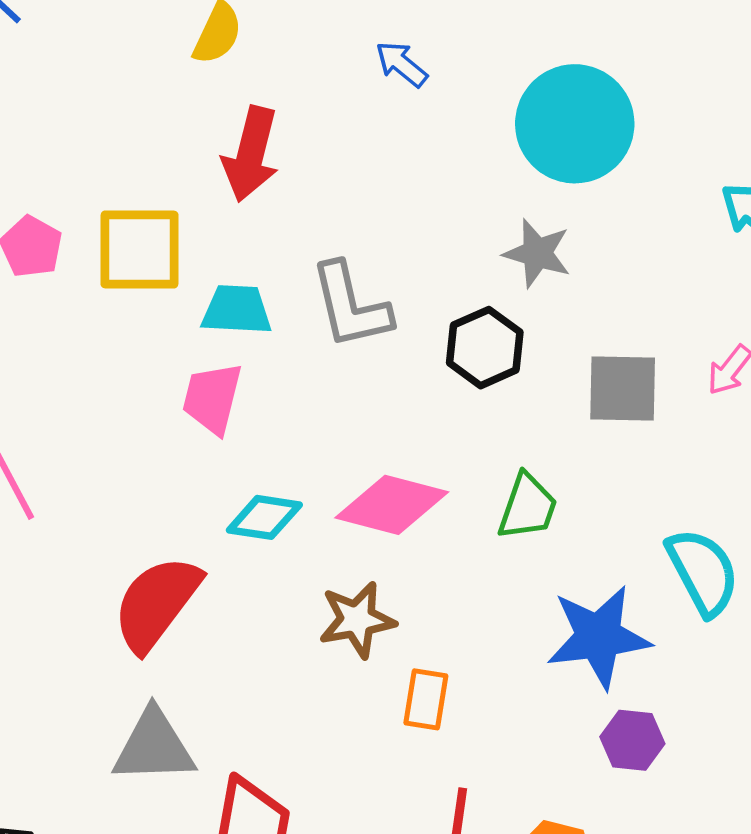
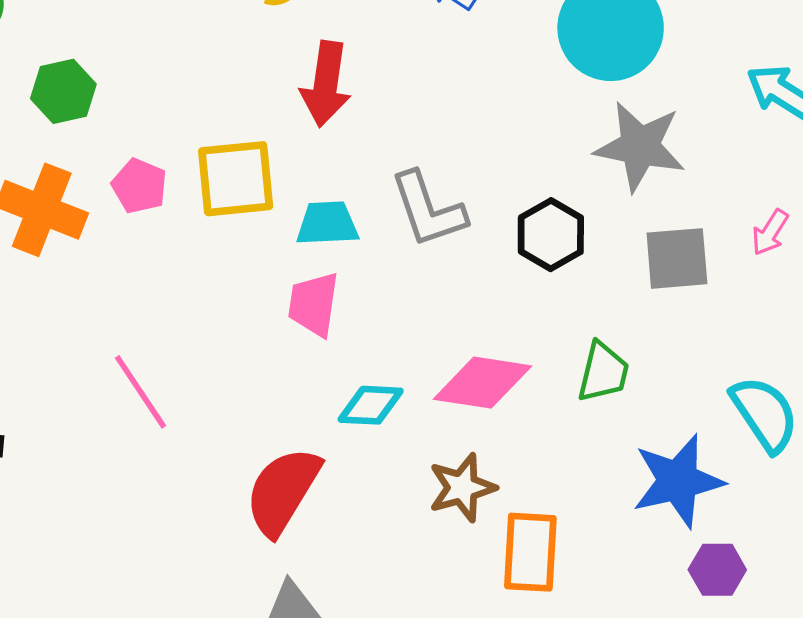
gray star: (537, 253) -> (640, 146), moved, size x1.5
orange rectangle: (426, 699) -> (530, 552), size x1.5

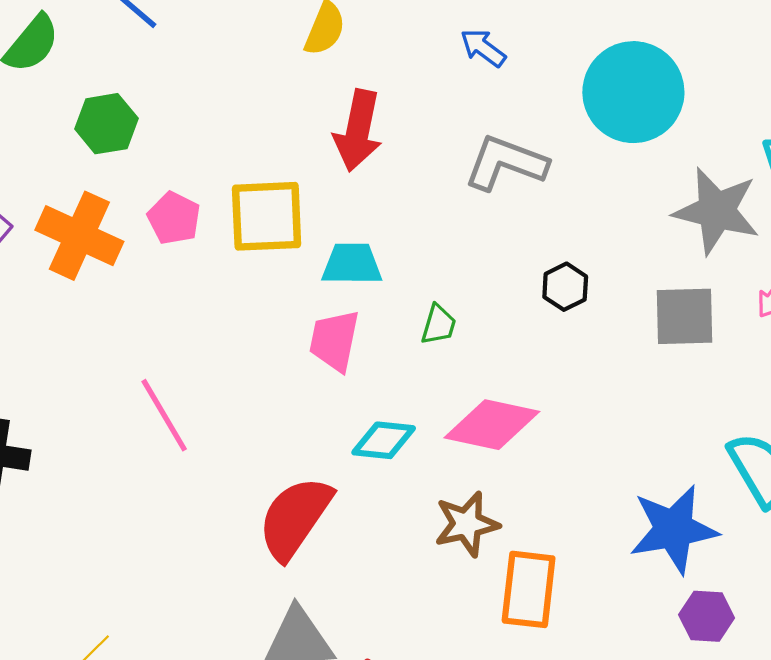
gray star: (640, 146) -> (716, 211), moved
gray L-shape: (428, 210) -> (506, 163), moved, turned 126
black hexagon: (551, 235) -> (565, 287), size x0.7
green trapezoid: (603, 372) -> (439, 325), moved, size x0.7

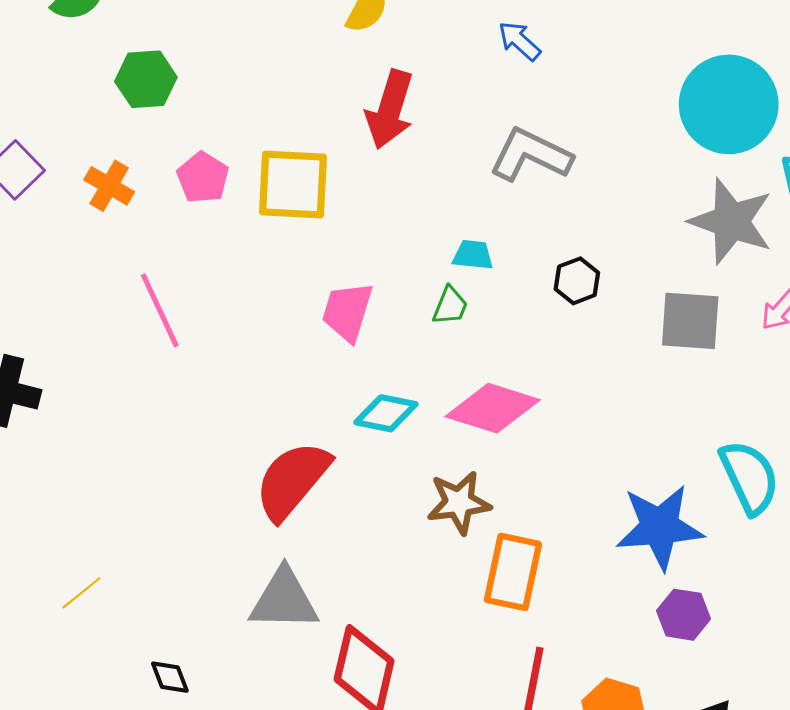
cyan circle: (633, 92) -> (729, 104), moved
orange cross: (79, 236) -> (109, 186), size x0.6
cyan trapezoid: (352, 264) -> (473, 255), moved, size x0.7
pink line: (164, 415) -> (160, 310), moved

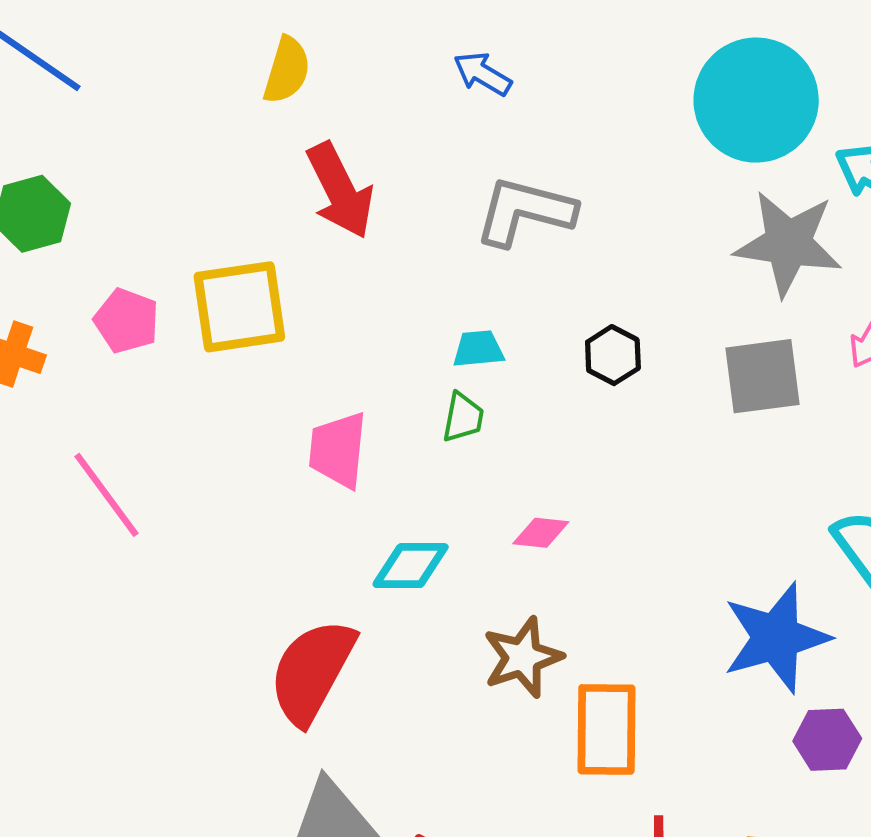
red arrow: (390, 110) -> (340, 190), turned -32
pink diamond: (493, 408) -> (541, 533), size x0.5

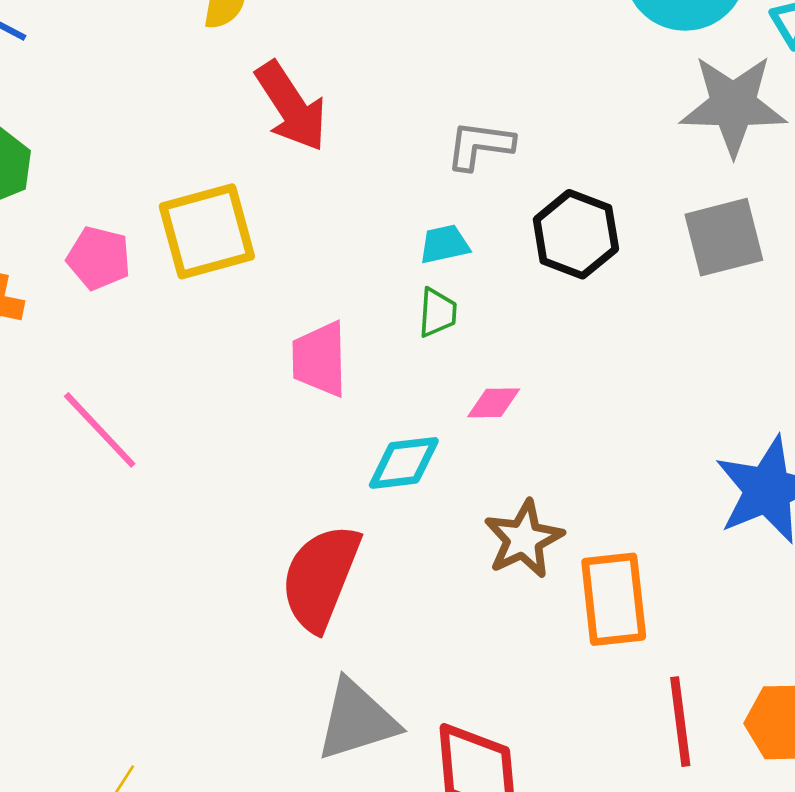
gray L-shape: (525, 211) -> (480, 145), moved, size x0.7
black hexagon: (613, 355) -> (576, 234), size x1.5
pink diamond: (541, 533) -> (494, 403), moved

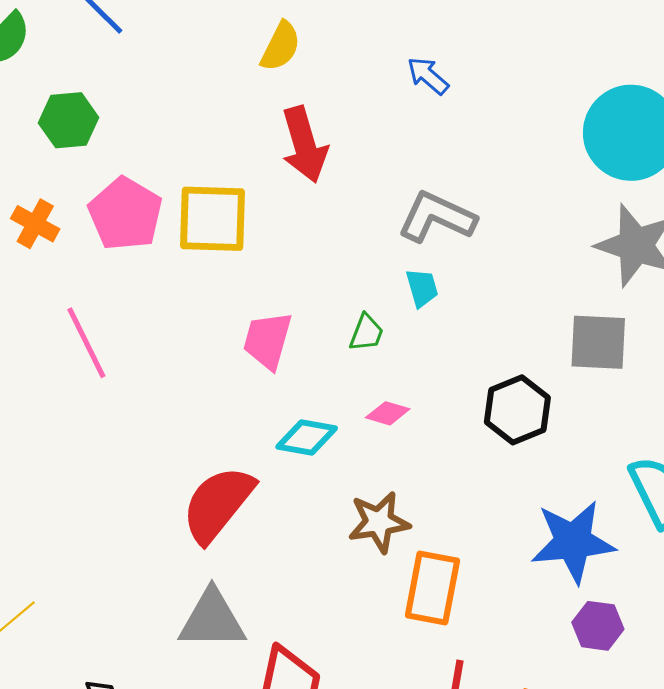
gray L-shape: (480, 145) -> (437, 217), size x1.4
black hexagon: (576, 234) -> (517, 410), moved
cyan trapezoid: (444, 244) -> (422, 288), moved, turned 69
pink pentagon: (99, 258) -> (125, 214), size x1.5

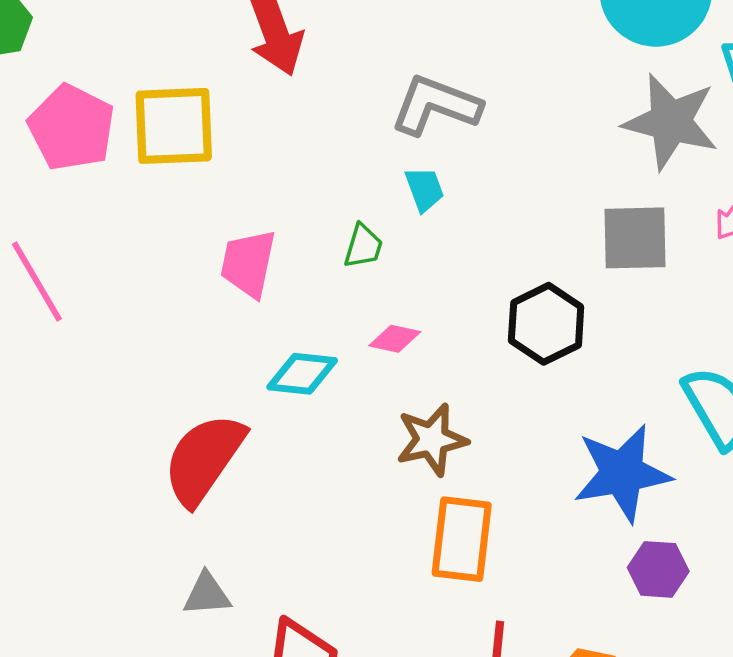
brown star: (379, 522) -> (432, 440), moved
gray triangle: (212, 619) -> (207, 594), size x0.6

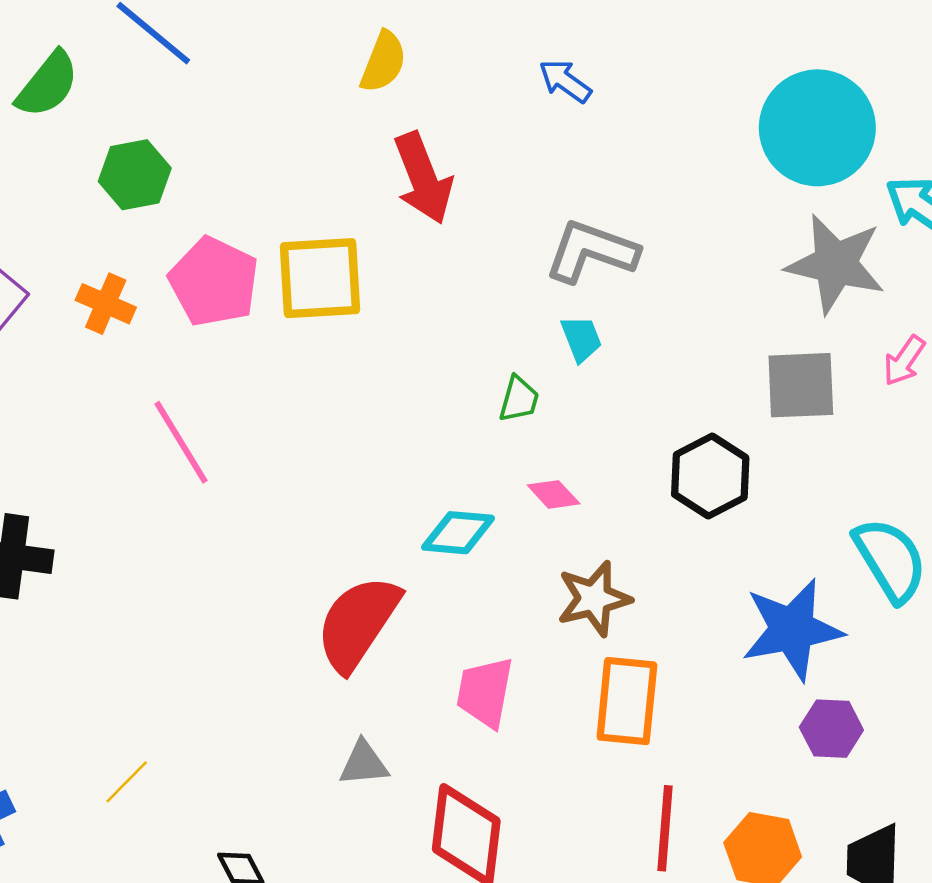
pink trapezoid: (248, 263) -> (485, 692), moved
pink diamond: (395, 339) -> (554, 494), turned 36

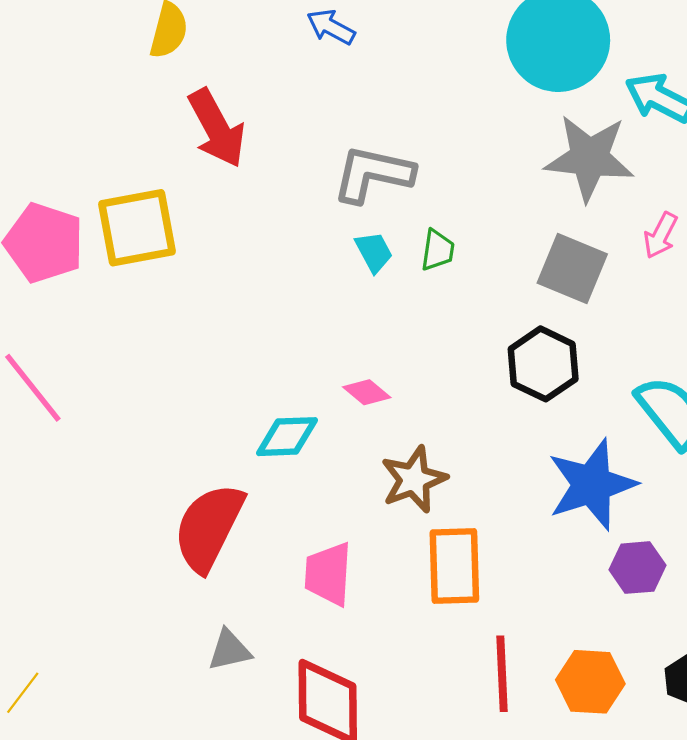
gray square: (801, 385) -> (572, 269), turned 32
green trapezoid: (519, 399) -> (438, 250), moved
black hexagon: (710, 476) -> (543, 364), moved

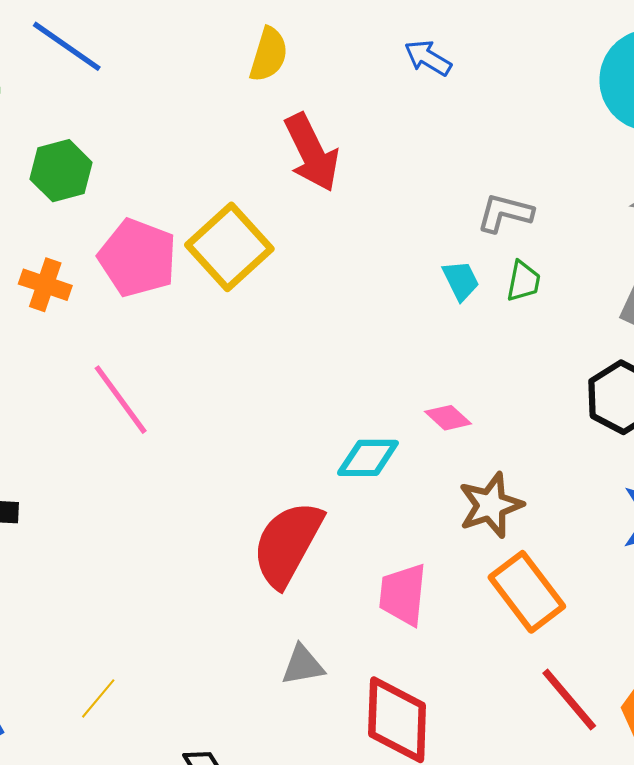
gray L-shape: (373, 174) -> (505, 213), moved, size x0.7
yellow square: (137, 228) -> (229, 247), turned -34
orange rectangle: (454, 566) -> (527, 592), turned -38
red line: (502, 674) -> (569, 699), turned -40

